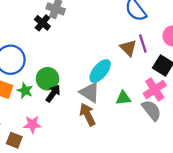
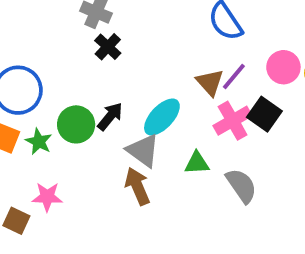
black cross: (42, 23) -> (108, 47), moved
purple line: (143, 43) -> (234, 77), turned 54
pink cross: (155, 89) -> (233, 121), moved
black arrow: (53, 93) -> (110, 116), moved

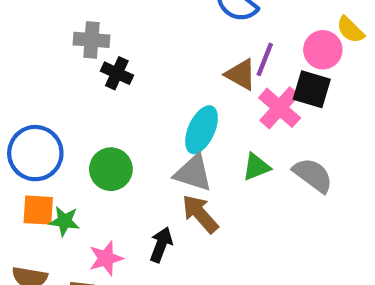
pink circle: (283, 67) -> (323, 50), moved
black arrow: (110, 116) -> (161, 245), moved
green star: (39, 142) -> (64, 221), moved

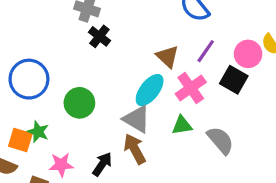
brown triangle: (241, 75) -> (168, 57), moved
pink cross: (280, 108) -> (191, 88), moved
orange square: (38, 210) -> (20, 140), moved

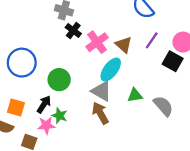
pink cross: (191, 88) -> (97, 42), moved
green star: (38, 132) -> (60, 116), moved
black arrow: (102, 164) -> (44, 104), moved

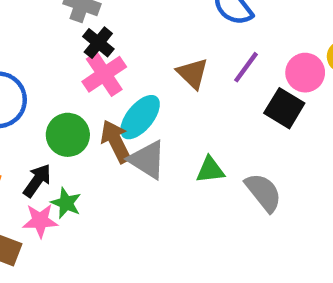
pink cross: (97, 42) -> (104, 74), moved
cyan ellipse: (111, 70) -> (140, 117), moved
brown arrow: (100, 113) -> (116, 141), moved

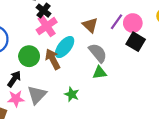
pink circle: (305, 73) -> (133, 23), moved
gray triangle: (147, 160) -> (37, 95), moved, turned 42
gray semicircle: (263, 192) -> (98, 53), moved
green star: (66, 203) -> (72, 94), moved

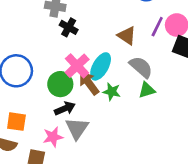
pink cross: (47, 26) -> (77, 66), moved
black arrow: (14, 79) -> (65, 108), moved, turned 42
green star: (72, 94) -> (112, 92), moved

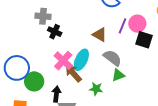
green circle: (60, 84) -> (34, 81), moved
green star: (112, 92) -> (96, 89), moved
black arrow: (65, 108) -> (56, 94), turned -56

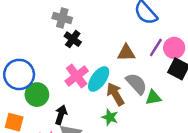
brown triangle: (100, 35) -> (126, 53), turned -42
brown arrow: (73, 73) -> (115, 94), moved
green triangle: (118, 75) -> (153, 98), moved

